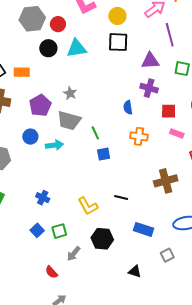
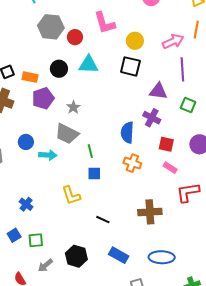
black circle: (48, 48) -> (59, 69), moved
purple pentagon: (40, 105) -> (43, 98), moved
blue semicircle: (128, 107) -> (127, 132), size x1.5
yellow L-shape: (88, 206) -> (71, 195), moved

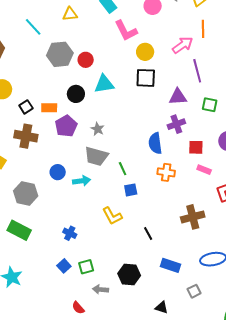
pink L-shape: (104, 23) -> (126, 31), moved
purple cross: (152, 118) -> (176, 124), turned -36
black line: (103, 220) -> (148, 233), turned 48
gray arrow: (45, 265) -> (100, 289), turned 56

